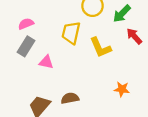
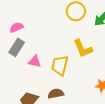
yellow trapezoid: (71, 33) -> (60, 65), moved

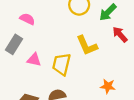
pink semicircle: (17, 27) -> (27, 19), moved, turned 48

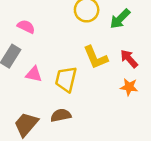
red arrow: (120, 34) -> (129, 59), moved
orange star: (108, 86) -> (129, 87), moved

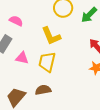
yellow L-shape: (96, 57) -> (51, 36), moved

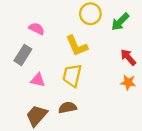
pink triangle: (22, 58) -> (38, 80), moved

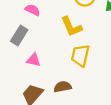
yellow trapezoid: (72, 76) -> (80, 56), moved

